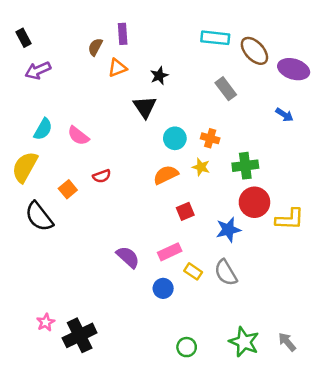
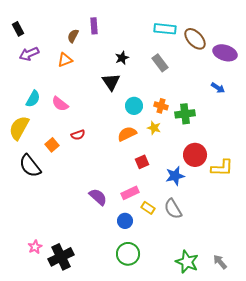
orange triangle: (117, 68) -> (65, 60), moved
gray rectangle: (226, 89) -> (160, 63), moved
green cross: (245, 166) -> (185, 114), moved
green circle: (187, 347) -> (128, 254), moved, size x1.5

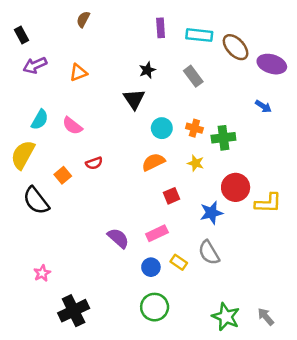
purple rectangle: (94, 26) -> (161, 28), moved
brown semicircle: (73, 36) -> (83, 19), moved
yellow star: (154, 128) -> (196, 163), moved
yellow rectangle: (148, 208) -> (179, 262), moved
pink star: (35, 247) -> (42, 273), moved

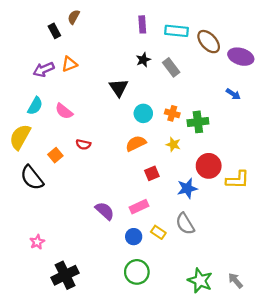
black rectangle: (22, 35) -> (54, 31), moved
purple arrow: (35, 65) -> (44, 69), moved
black star: (147, 70) -> (143, 60), moved
red semicircle: (94, 163) -> (83, 144), turned 32

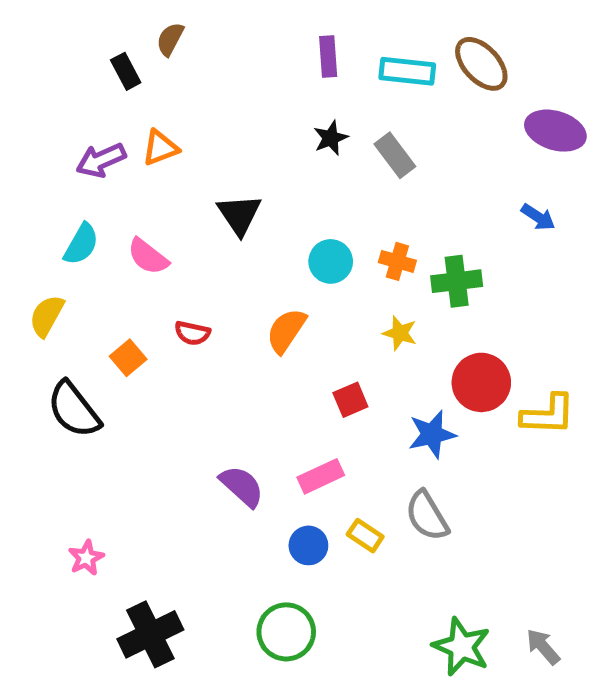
brown ellipse: (209, 42) -> (481, 64), moved
black triangle: (119, 88) -> (239, 215), moved
yellow semicircle: (20, 137) -> (47, 316), size x0.7
orange semicircle: (136, 143) -> (286, 331), moved, turned -30
green circle: (137, 272) -> (286, 632), moved

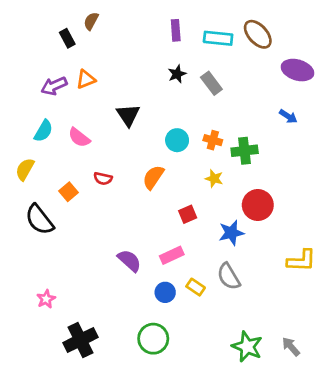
yellow L-shape: (548, 415) -> (301, 261), moved

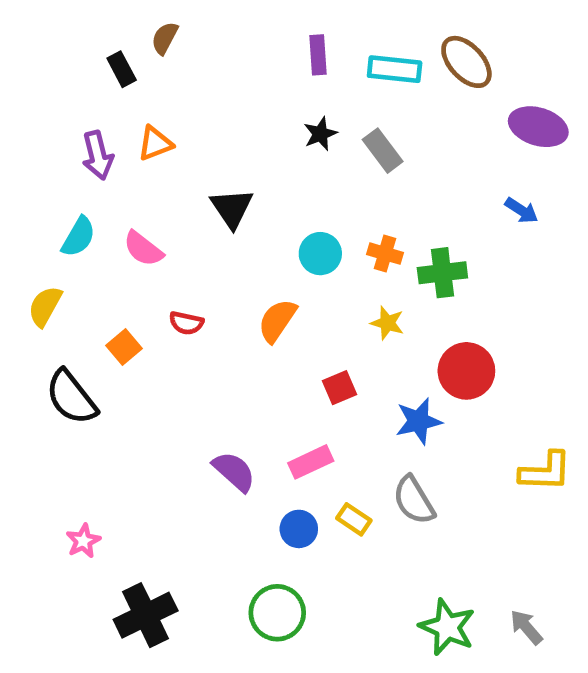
purple arrow: (54, 86) -> (98, 155), turned -80

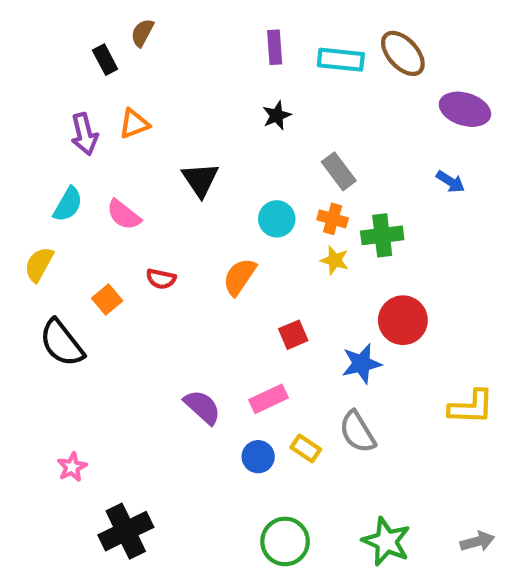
gray rectangle: (383, 151) -> (339, 171), moved
yellow star: (387, 323) -> (335, 260), moved
green circle: (277, 613) -> (285, 541), moved
gray arrow: (526, 627) -> (477, 541), moved, turned 116

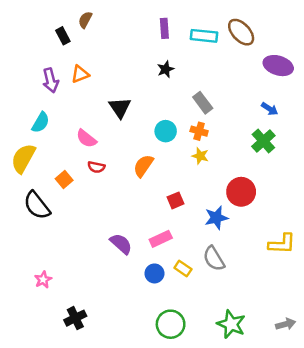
pink semicircle: (124, 215) -> (86, 139), moved
green cross: (382, 235) -> (263, 141), moved, turned -35
yellow semicircle: (39, 264) -> (23, 158), size x1.4
black cross: (126, 531) -> (75, 318), size x0.7

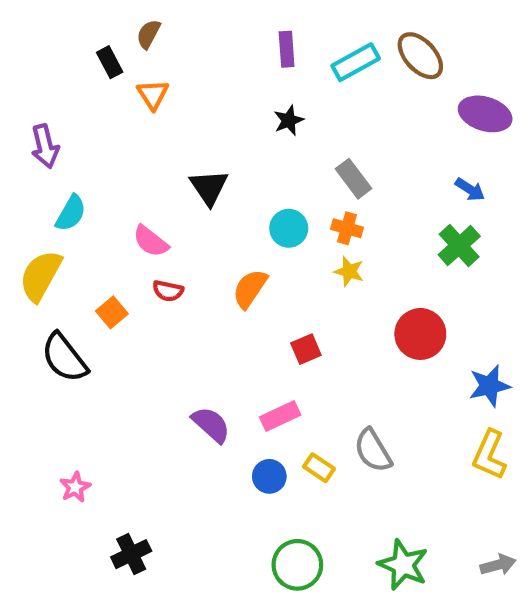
cyan rectangle: (204, 36) -> (356, 62), turned -35
orange triangle: (80, 74) -> (153, 94), moved, turned -42
purple arrow: (51, 80) -> (45, 146), moved
blue star: (216, 218) -> (489, 386), moved
yellow L-shape: (282, 244) -> (489, 455), moved, turned 112

